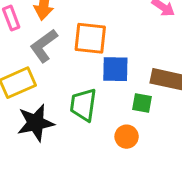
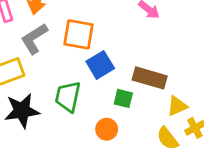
blue square: (115, 69) -> (100, 65), turned -36

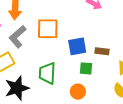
blue square: (100, 65) -> (77, 46), moved, turned 30
brown rectangle: (150, 78) -> (102, 51), size x0.6

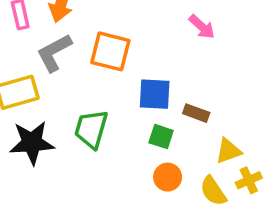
orange circle: (78, 92) -> (168, 177), moved

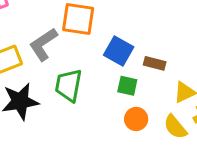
gray L-shape: (54, 53) -> (43, 44), moved
blue square: (155, 94) -> (119, 51), turned 32

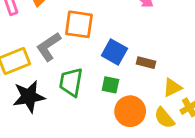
green square: (127, 86) -> (110, 85), moved
orange circle: (136, 119) -> (130, 111), size x1.5

